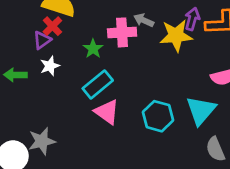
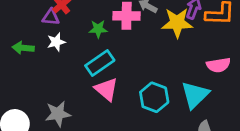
purple triangle: (42, 40) -> (51, 17), turned 36
green star: (93, 49) -> (98, 29), turned 30
gray star: (42, 141) -> (58, 114), moved

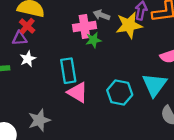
green star: (98, 29) -> (93, 40), moved
cyan rectangle: (100, 63) -> (68, 71), turned -55

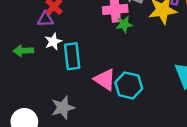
cyan rectangle: (68, 71) -> (72, 56), moved
cyan hexagon: (120, 92) -> (129, 85), moved

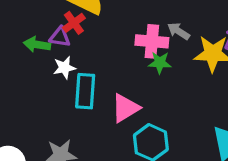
green arrow: (23, 51) -> (37, 45), moved
pink triangle: (105, 80) -> (125, 108), moved, turned 45

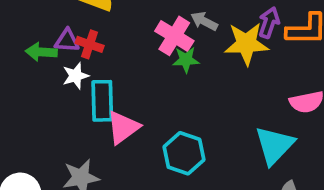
red cross: (74, 23) -> (90, 44), moved, turned -30
pink cross: (152, 41) -> (174, 36), turned 32
pink triangle: (125, 108) -> (123, 127), moved

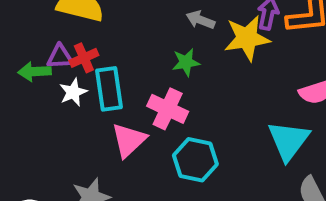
pink cross: (174, 36) -> (168, 109), moved
red cross: (90, 44) -> (84, 58), turned -36
cyan rectangle: (102, 101) -> (109, 89), moved

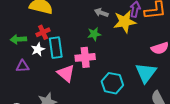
purple triangle: (60, 57) -> (23, 66), moved
pink cross: (168, 109) -> (85, 57), turned -30
pink triangle: (129, 140) -> (66, 73), turned -36
cyan hexagon: (195, 160) -> (112, 83), moved

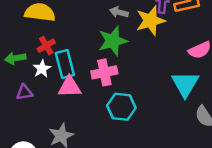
green star: (94, 34) -> (113, 41), size x1.6
pink triangle: (66, 73) -> (70, 87), moved, turned -36
cyan hexagon: (112, 83) -> (121, 107), moved

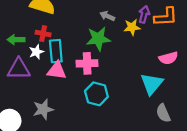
yellow star: (151, 21) -> (132, 27), size x0.7
red cross: (46, 46) -> (43, 34), turned 32
purple triangle: (24, 92) -> (19, 69), size x1.6

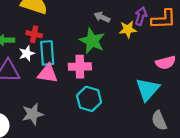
green star: (98, 39) -> (92, 41), turned 30

